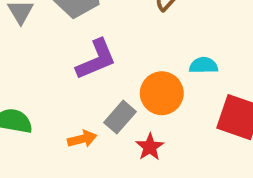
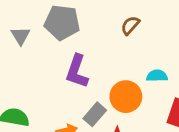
purple L-shape: (96, 59) -> (77, 71), turned 132

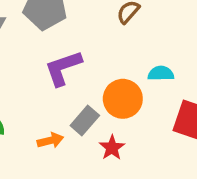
purple L-shape: (77, 71) -> (63, 68), turned 52

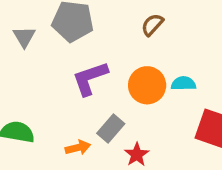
orange circle: (123, 99) -> (147, 85), moved

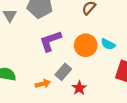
cyan semicircle: (183, 84) -> (108, 44), turned -152

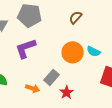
purple L-shape: (50, 41) -> (26, 48), moved
orange arrow: (43, 84) -> (33, 88), turned 32

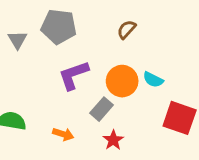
purple L-shape: (26, 48) -> (73, 75), moved
gray rectangle: (52, 77) -> (101, 109), moved

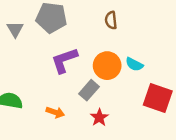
brown semicircle: (127, 29) -> (111, 20), turned -48

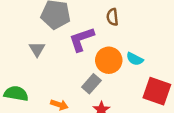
gray triangle: (15, 29) -> (37, 49), moved
purple L-shape: (64, 60) -> (82, 39), moved

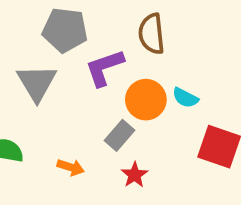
brown semicircle: (112, 17) -> (151, 34), size x1.5
gray triangle: (37, 49) -> (37, 83), size x1.6

